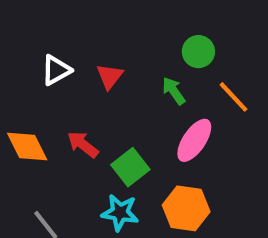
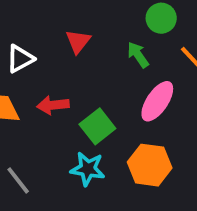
white triangle: (56, 70) -> (20, 59), moved
red arrow: (83, 144) -> (53, 105), turned -44

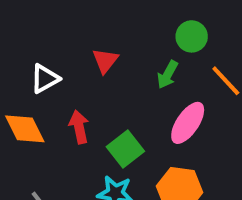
green arrow: (138, 55) -> (168, 75), turned -116
red arrow: (53, 105) -> (79, 127), turned 84

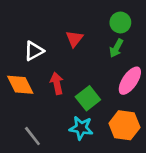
green circle: (192, 36) -> (120, 22), moved

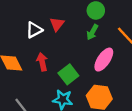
white triangle: (34, 51) -> (34, 30), moved

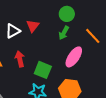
green square: (68, 74) -> (43, 70), turned -30

